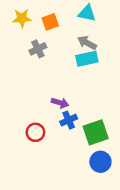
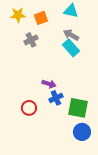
cyan rectangle: (87, 59) -> (71, 48), turned 60
green square: (96, 132) -> (78, 108), turned 30

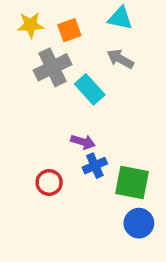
gray cross: (31, 40) -> (52, 67), size x1.5
cyan rectangle: (71, 48) -> (90, 89), moved

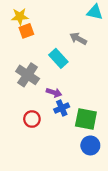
cyan triangle: (120, 18) -> (95, 12), moved
orange square: (69, 30) -> (26, 31), moved
gray cross: (52, 67) -> (28, 75), moved, turned -30

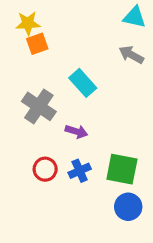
gray arrow: (78, 39) -> (131, 55), moved
blue cross: (62, 108) -> (80, 171), moved

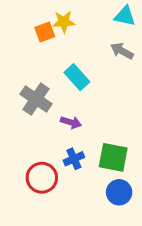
yellow star: (28, 23) -> (64, 22), moved
orange square: (37, 44) -> (45, 32), moved
red circle: (45, 169) -> (42, 178), moved, size x1.4

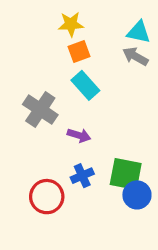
cyan triangle: (125, 16) -> (139, 32), moved
orange square: (45, 32) -> (79, 52), moved
blue circle: (119, 192) -> (137, 195), moved

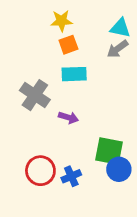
gray arrow: (135, 56) -> (117, 49), turned -65
cyan rectangle: (85, 85) -> (74, 74), turned -50
blue cross: (82, 176) -> (71, 176), moved

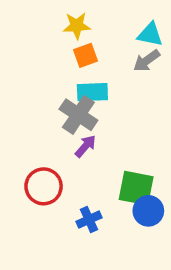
gray cross: (35, 95) -> (78, 115), moved
purple arrow: (68, 117) -> (85, 146), turned -66
red circle: (40, 171) -> (44, 186), moved

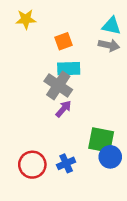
yellow star: (77, 26) -> (26, 19), moved
gray arrow: (147, 61) -> (109, 45), turned -132
red circle: (44, 186) -> (32, 165), moved

